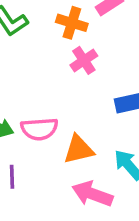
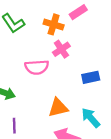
pink semicircle: (39, 129) -> (37, 67), moved

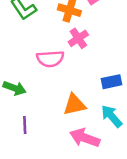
blue rectangle: (91, 77) -> (112, 82), moved

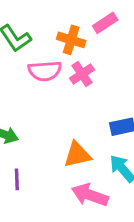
pink semicircle: (50, 59) -> (45, 71), moved

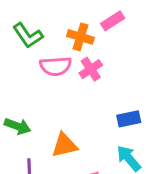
orange triangle: (77, 155) -> (64, 145), moved

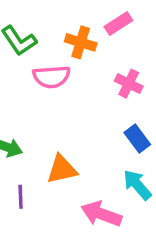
pink cross: (91, 69) -> (129, 84), moved, turned -30
blue rectangle: (129, 119) -> (137, 138), turned 65

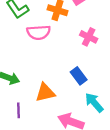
blue rectangle: (137, 138) -> (79, 76), moved

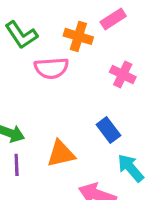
purple line: (19, 110) -> (17, 165), moved

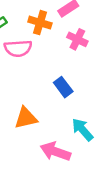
pink cross: (123, 74) -> (77, 39), moved
blue rectangle: (108, 130) -> (63, 87), moved

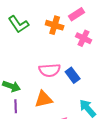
pink semicircle: (18, 48) -> (50, 70), moved

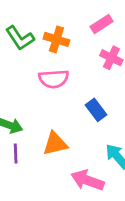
orange cross: (55, 25) -> (56, 39), moved
pink semicircle: (50, 70) -> (54, 79), moved

